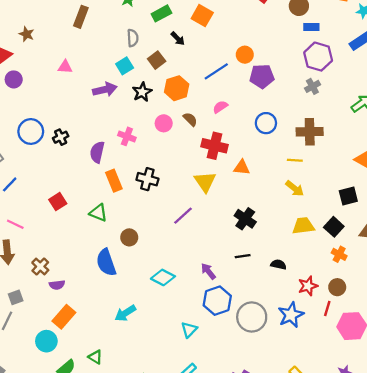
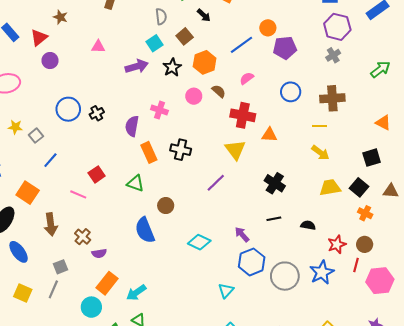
pink line: (15, 224) -> (78, 194), moved
cyan arrow: (125, 313) -> (136, 293), moved

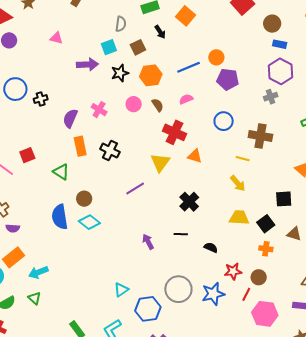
orange cross: (365, 213) -> (266, 249), turned -32
cyan diamond: (199, 242) -> (89, 222), moved
blue hexagon: (252, 262) -> (148, 309), moved

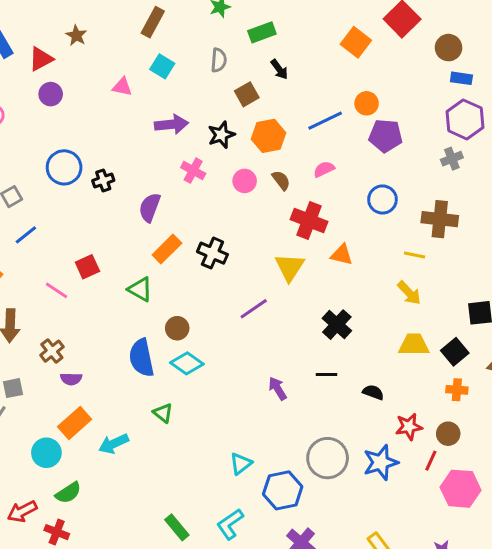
orange square: (185, 16) -> (356, 42), moved
cyan square: (109, 47) -> (162, 66), moved, turned -35
pink cross: (99, 110) -> (193, 171), moved
orange rectangle: (80, 146) -> (167, 249), turned 60
green triangle: (34, 298) -> (163, 413), moved

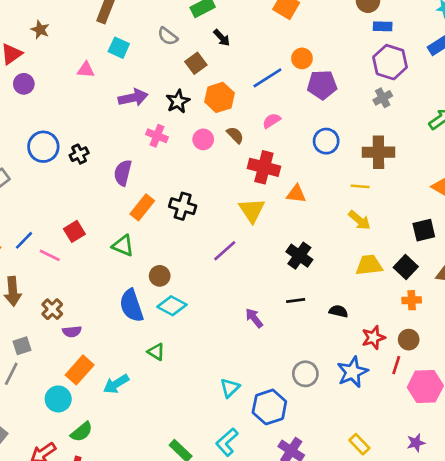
gray semicircle: (219, 60) -> (168, 36), turned 130
blue line: (26, 235) -> (24, 240), moved
gray circle: (328, 458) -> (305, 374), size x0.7

